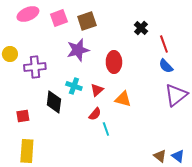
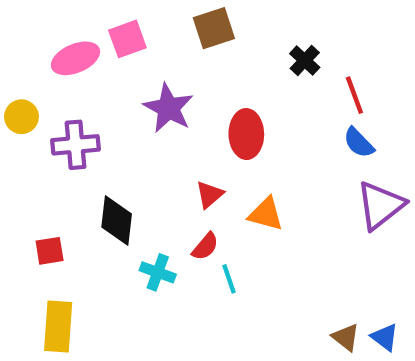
pink ellipse: (28, 14) -> (76, 58), moved
brown square: (87, 21) -> (214, 28), moved
purple star: (78, 50) -> (168, 108), turned -30
cyan cross: (74, 86) -> (158, 272), moved

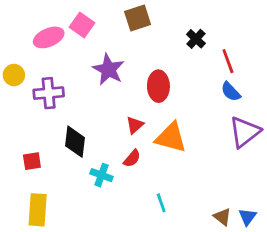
pink square: (127, 39) -> (82, 25), turned -35
orange triangle: (266, 214) -> (171, 138), size x1.4
cyan line: (229, 279) -> (161, 203), moved
blue triangle: (385, 337) -> (247, 217), turned 30

